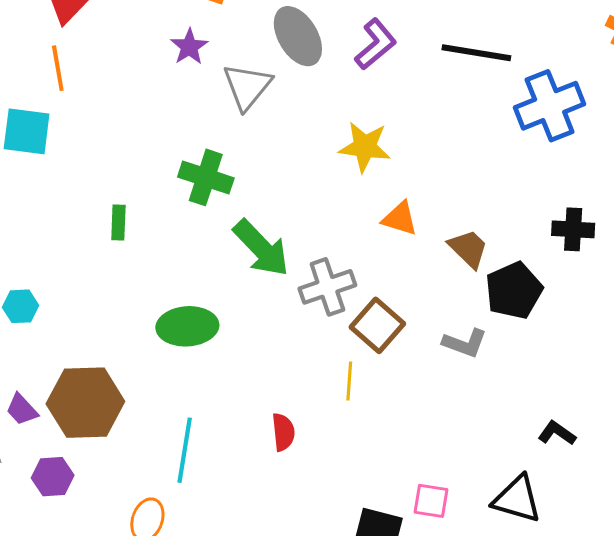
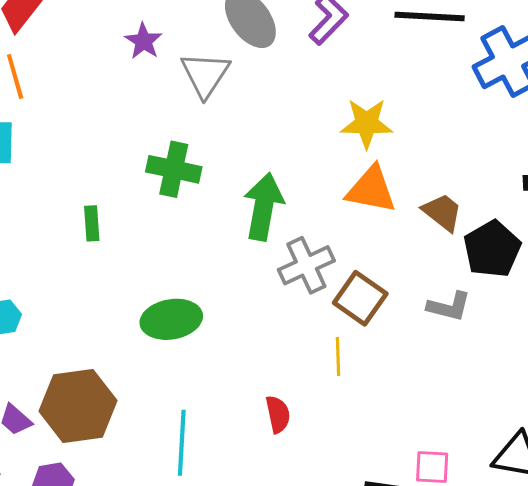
yellow star: (365, 147) -> (367, 123), moved
orange triangle: (400, 219) -> (371, 190), size x1.4
green arrow: (261, 248) -> (263, 207), moved, turned -120

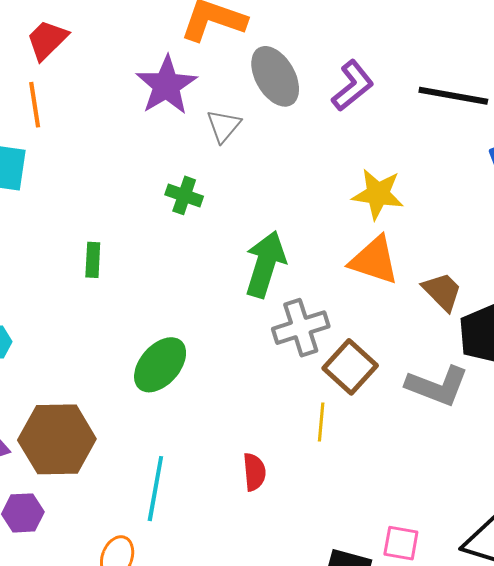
purple star: (143, 41) -> (166, 85), size x1.6
gray triangle: (205, 74) -> (224, 126), size x0.7
green cross: (174, 169) -> (184, 195), moved, size x0.7
gray L-shape: (449, 306) -> (437, 386), size x1.4
green ellipse: (171, 319) -> (160, 365), turned -46

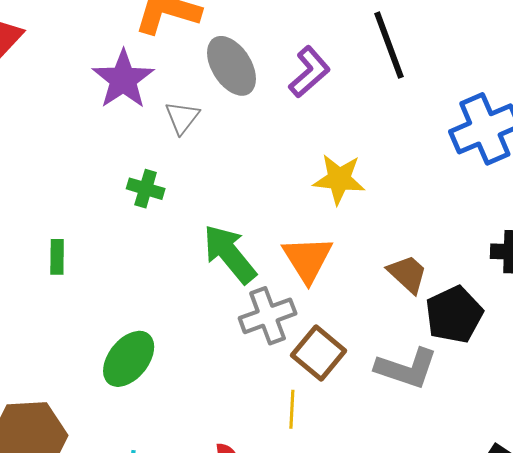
black line: (453, 96) -> (389, 45), moved, turned 62
orange triangle: (374, 260) -> (307, 259), moved, turned 42
green arrow: (265, 264) -> (230, 254), turned -54

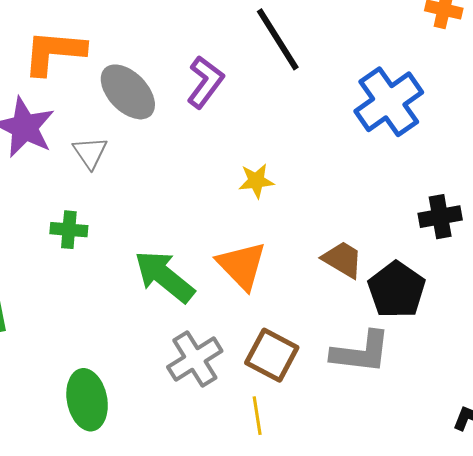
yellow star: (339, 179) -> (256, 181), size x0.7
gray cross: (268, 316) -> (195, 359), moved
green ellipse: (129, 359) -> (87, 400), turned -38

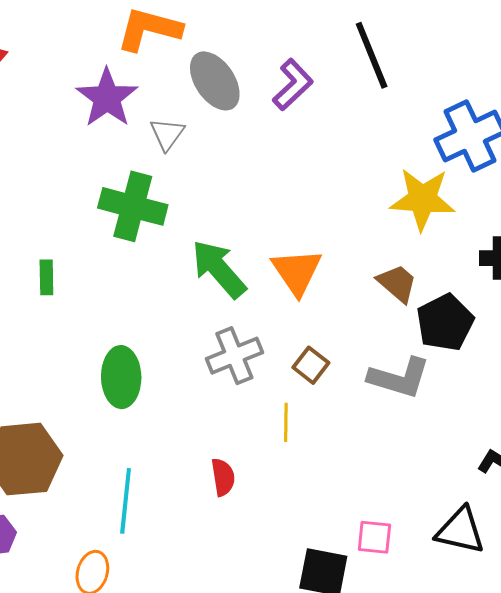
yellow star: (256, 181) -> (422, 199), moved, size x1.8
green cross: (69, 230) -> (133, 206), size x1.8
brown square: (272, 355) -> (311, 365), size x0.7

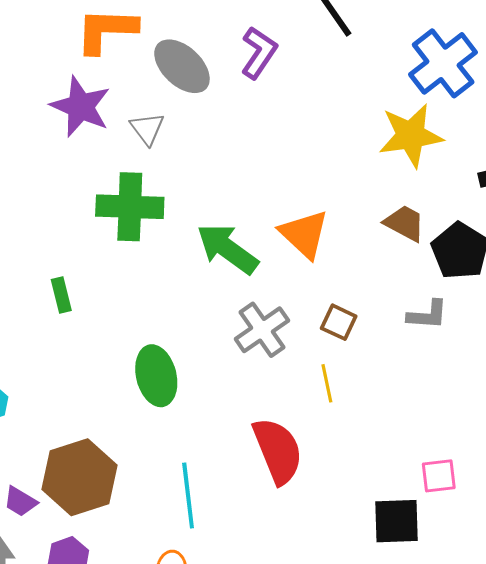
gray L-shape: (399, 378) -> (427, 315), size x0.7
red semicircle: (223, 477) -> (278, 451), size x1.8

